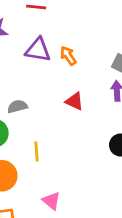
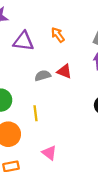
purple triangle: (38, 50) -> (23, 41), moved
gray semicircle: (17, 106) -> (43, 76), moved

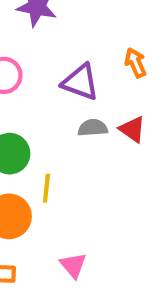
purple triangle: (23, 41) -> (80, 82), moved
yellow line: (35, 113) -> (46, 188), moved

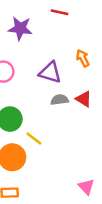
yellow line: (46, 188) -> (34, 139), turned -54
pink triangle: (73, 265) -> (86, 187), moved

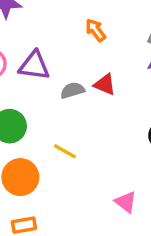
purple triangle: (50, 72) -> (34, 66), moved
yellow line: (34, 139) -> (65, 151), moved

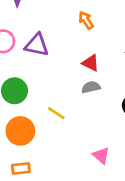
gray semicircle: (72, 90) -> (91, 87), moved

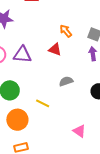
orange arrow: (86, 20) -> (66, 31), moved
red triangle: (91, 63) -> (55, 49), moved

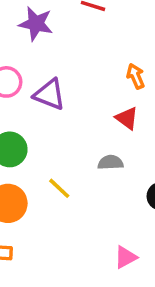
red triangle: (55, 49) -> (127, 118), moved
pink triangle: (79, 131) -> (126, 257), moved, turned 40

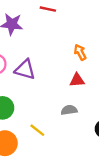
red triangle: (127, 118) -> (77, 80), turned -35

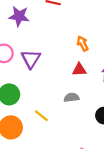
purple triangle: (25, 70) -> (31, 59), turned 45

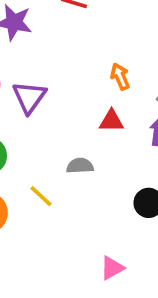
gray semicircle: (71, 97) -> (80, 166), moved

